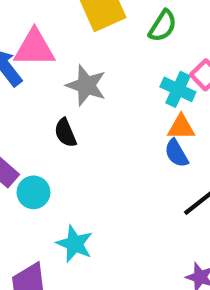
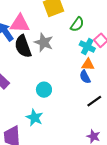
green semicircle: (163, 26) -> (77, 24), moved
black semicircle: (65, 133) -> (23, 46), moved, size x1.6
cyan circle: (33, 192) -> (44, 90), moved

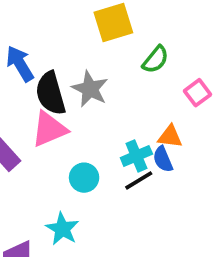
pink triangle: (20, 24) -> (49, 129), moved, turned -30
cyan cross: (87, 47) -> (136, 156), moved, turned 35
black line: (94, 101) -> (139, 180), moved

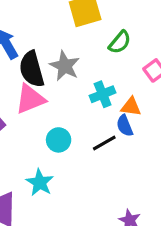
cyan cross: (136, 156) -> (103, 94), moved

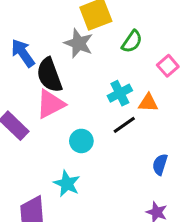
gray star: (65, 66) -> (79, 43), moved
blue semicircle: (125, 126) -> (160, 164), moved, turned 45
black line: (104, 143) -> (124, 125), moved

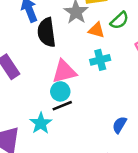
orange triangle: (148, 103) -> (96, 30), moved
pink triangle: (50, 104) -> (64, 72), moved
black line: (124, 125) -> (62, 106), moved

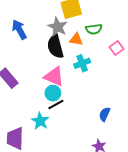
green semicircle: (119, 20) -> (94, 29), turned 42
black semicircle: (47, 32) -> (55, 46), moved
pink triangle: (64, 72) -> (54, 76), turned 45

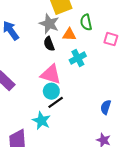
green semicircle: (94, 29) -> (86, 22), turned 91
black semicircle: (55, 46) -> (49, 44), size x0.6
pink square: (116, 48) -> (111, 39), turned -32

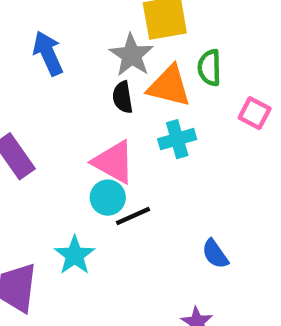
orange triangle: (69, 34) -> (169, 86), size x1.5
black line: (56, 102) -> (133, 216), moved
blue semicircle: (106, 107) -> (215, 254), turned -64

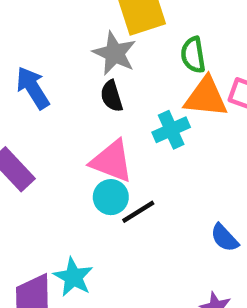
blue arrow: (48, 53) -> (33, 88), moved
orange triangle: (169, 86) -> (206, 97), moved
cyan star: (75, 255) -> (73, 277), moved

